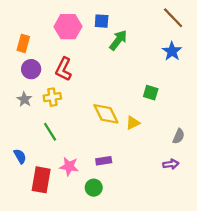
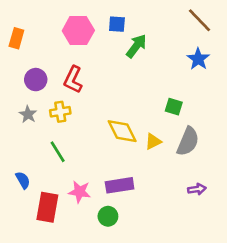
orange rectangle: (23, 43) -> (16, 38), moved
gray semicircle: (179, 136) -> (188, 141), moved, size x1.6
purple rectangle: (104, 161) -> (120, 185), size x1.5

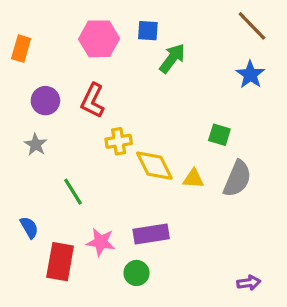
yellow cross: (60, 112) -> (119, 141), moved
yellow triangle: (153, 141) -> (193, 179), turned 30
purple arrow: (197, 189) -> (249, 283), moved

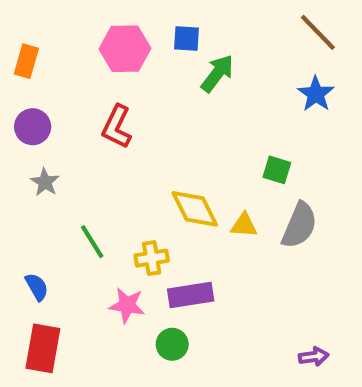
purple circle: (45, 101) -> (33, 127), moved
yellow cross: (119, 141) -> (152, 258), moved
red rectangle: (60, 262) -> (43, 348), moved

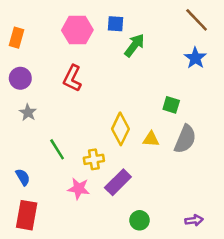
yellow diamond: (195, 209) -> (120, 129), turned 52
purple rectangle: (191, 295) -> (118, 182), turned -36
green circle: (172, 344) -> (140, 220), moved

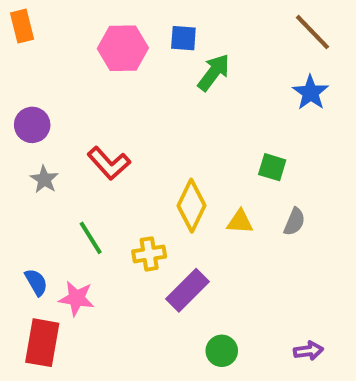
orange rectangle: (16, 38) -> (22, 26), moved, turned -30
red L-shape: (72, 78) -> (109, 163), moved, turned -68
gray semicircle: (185, 139) -> (294, 222), size x0.6
pink star: (79, 189) -> (77, 298), moved

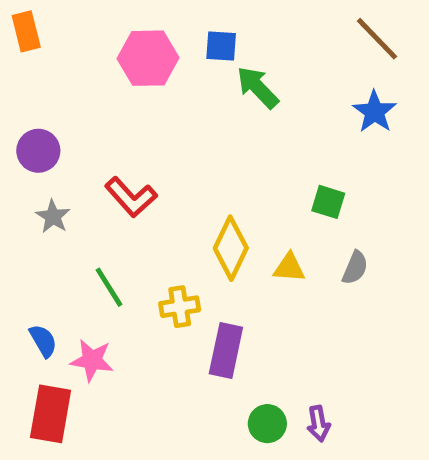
green arrow: (214, 72) -> (258, 87), turned -81
purple rectangle: (187, 290) -> (226, 351), turned -33
purple arrow: (308, 351) -> (319, 424), moved, turned 88

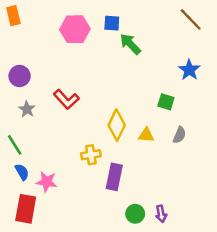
blue star: (375, 112) -> (189, 70), moved
green line: (109, 287) -> (15, 145), moved

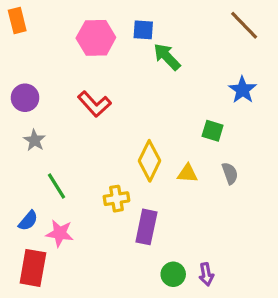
red L-shape: (66, 99) -> (94, 104), moved
gray semicircle: (179, 135) -> (230, 173), turned -42
green line: (15, 145) -> (57, 186), moved
blue semicircle: (22, 172) -> (28, 221), turned 70

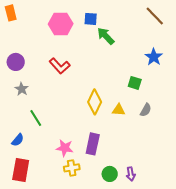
gray semicircle: (230, 173) -> (146, 110), turned 48
yellow cross: (116, 199) -> (72, 168), moved
pink star: (60, 233) -> (65, 148), moved

